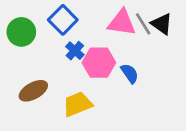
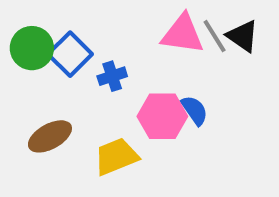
blue square: (63, 20) -> (70, 54), moved
blue cross: (75, 51) -> (112, 76), turned 30
pink hexagon: (99, 63) -> (162, 116), moved

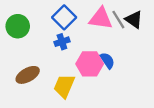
blue square: (70, 54) -> (64, 17), moved
yellow trapezoid: (116, 157) -> (64, 86), turned -45

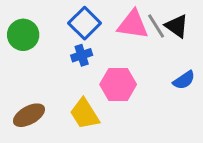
blue semicircle: (107, 61) -> (184, 80), moved, turned 91
brown ellipse: (28, 75) -> (29, 115), moved
yellow trapezoid: (64, 86) -> (85, 114), turned -55

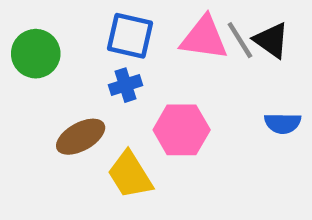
blue square: (85, 23) -> (130, 36), turned -32
blue semicircle: (184, 80) -> (283, 123), turned 35
brown ellipse: (29, 115) -> (81, 137), moved

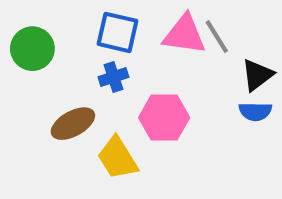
black triangle: (271, 40) -> (257, 75), moved, turned 48

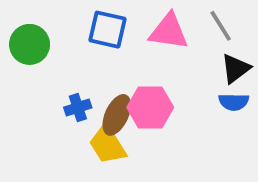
gray line: (217, 36) -> (221, 26), moved
blue cross: (113, 77) -> (78, 107), moved
brown ellipse: (73, 124) -> (117, 115), moved, turned -36

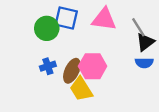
gray line: (221, 26) -> (138, 27), moved
green circle: (30, 44) -> (47, 28), moved
yellow trapezoid: (107, 145) -> (81, 89), moved

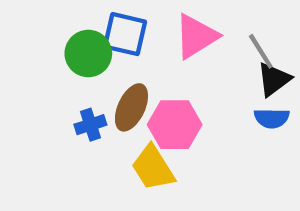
pink triangle: (104, 19) -> (196, 36), turned -40
brown ellipse: (72, 71) -> (131, 107), moved

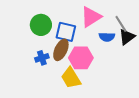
blue square: (125, 34) -> (66, 32), moved
blue semicircle: (272, 118) -> (107, 37), moved

